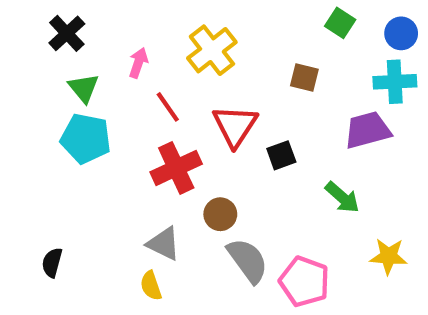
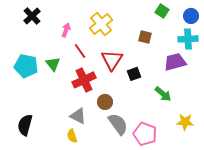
green triangle: (84, 88) -> (53, 64), moved
cyan pentagon: (86, 139) -> (26, 66), moved
black semicircle: (52, 263) -> (25, 125), size x1.5

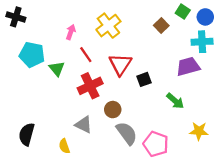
green square: (162, 11) -> (183, 12), moved
black cross: (32, 16) -> (16, 17), moved, turned -30
brown square: (145, 37) -> (161, 26), moved, turned 32
cyan pentagon: (26, 66) -> (32, 55), moved
yellow semicircle: (72, 136) -> (64, 146), moved

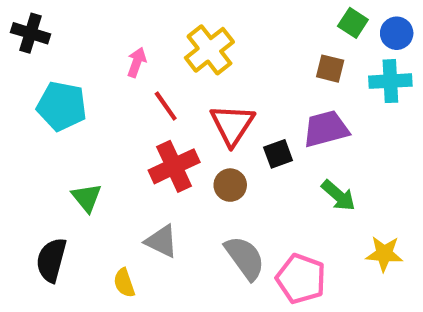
brown square: (161, 26) -> (330, 69), moved, turned -32
purple trapezoid: (188, 66) -> (326, 129), moved
green triangle: (57, 69) -> (87, 198), moved
brown circle: (113, 110) -> (230, 185), moved

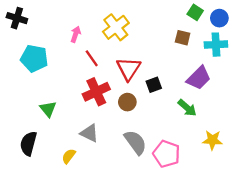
purple trapezoid: (326, 129) -> (199, 78), moved, turned 150
yellow semicircle: (124, 283) -> (69, 156), turned 56

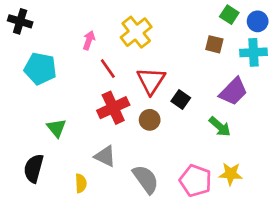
black square: (154, 85) -> (181, 100), turned -35
yellow star: (212, 140) -> (231, 174), moved
gray semicircle: (135, 142) -> (146, 179), moved
yellow semicircle: (69, 156) -> (81, 183), turned 140

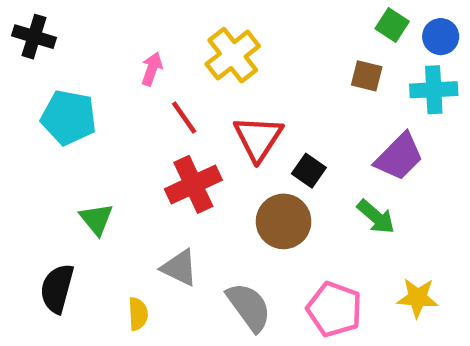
brown circle: (150, 120) -> (284, 221), moved, size x1.5
yellow star: (231, 174) -> (418, 298), moved

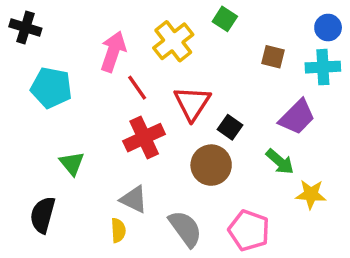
green square: (392, 25) -> (225, 19), moved
pink arrow: (152, 69) -> (113, 52), size x1.6
yellow star: (418, 298) -> (311, 194), moved
yellow semicircle: (138, 314) -> (118, 230), moved

